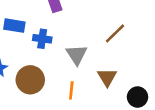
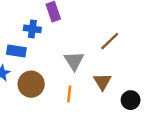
blue rectangle: (14, 26) -> (16, 51), moved
blue cross: (42, 39) -> (32, 29), moved

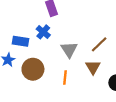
blue cross: (32, 29) -> (43, 32), moved, turned 32
brown line: (110, 41) -> (99, 44), moved

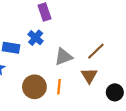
gray triangle: (69, 50) -> (63, 57), turned 42
brown circle: (33, 69) -> (34, 87), moved

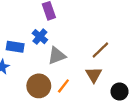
gray triangle: (63, 57) -> (57, 56), moved
orange line: (59, 87) -> (63, 86), turned 32

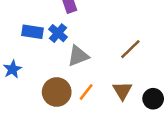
blue rectangle: (15, 47) -> (33, 32), moved
brown triangle: (94, 75) -> (122, 91), moved

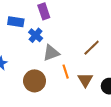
blue rectangle: (33, 32) -> (16, 22), moved
orange line: (86, 92) -> (66, 72), moved, turned -56

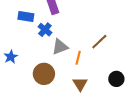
orange line: (66, 72) -> (78, 58), moved, turned 32
brown triangle: (85, 80) -> (80, 84), moved

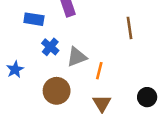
blue cross: (45, 30) -> (50, 47), moved
brown line: (99, 42) -> (129, 28), moved, turned -54

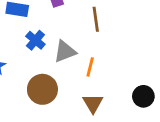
brown line: (129, 28) -> (96, 19), moved

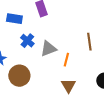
brown line: (96, 19) -> (89, 42), moved
brown circle: (42, 89) -> (19, 76), moved

